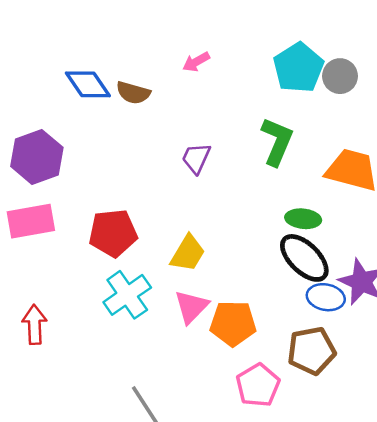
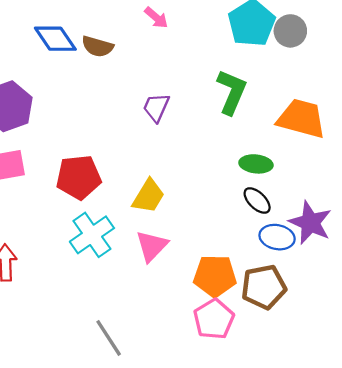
pink arrow: (196, 62) -> (156, 18), turned -110
black ellipse: (304, 258) -> (257, 201), size x0.6
orange pentagon: (233, 323) -> (215, 276), moved

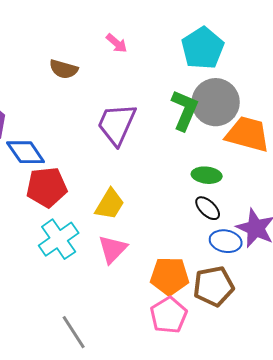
gray circle: (290, 31) -> (216, 102), moved, size x1.6
blue diamond: (55, 39) -> (26, 152), moved
purple trapezoid: (156, 107) -> (117, 124), size x1.6

